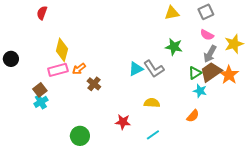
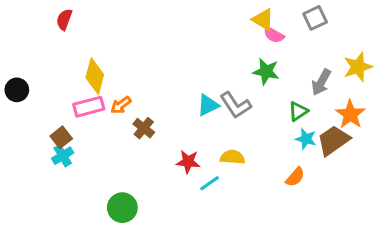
yellow triangle: (172, 13) -> (263, 20), turned 42
pink semicircle: (207, 35) -> (274, 35), moved
brown trapezoid: (211, 72) -> (333, 140), moved
red star: (123, 122) -> (188, 162), moved
cyan line: (153, 135) -> (210, 183), moved

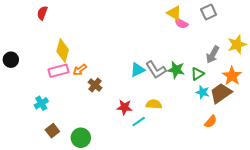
green star: (266, 72) -> (176, 70), moved
brown square: (61, 137) -> (52, 131), moved
orange semicircle: (295, 177) -> (211, 122), moved

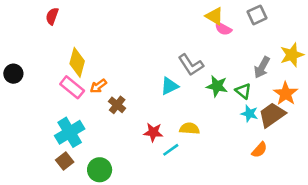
gray L-shape: (156, 70) -> (191, 65), moved
pink rectangle: (59, 71) -> (72, 87), turned 54
green triangle: (197, 74) -> (243, 91), turned -48
cyan cross: (41, 103) -> (70, 132), moved, size x1.6

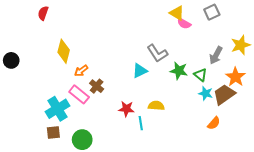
pink rectangle: (72, 87) -> (79, 94), moved
cyan line: (171, 150) -> (141, 123), turned -64
brown square: (65, 161) -> (53, 132), turned 32

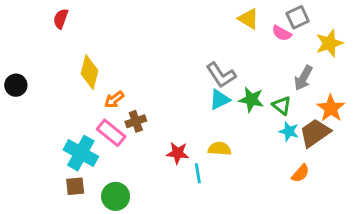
pink semicircle: (184, 23) -> (282, 33), moved
yellow star: (241, 45) -> (329, 43), moved
cyan triangle: (140, 71) -> (220, 100), moved
brown cross: (97, 86) -> (136, 121), turned 32
cyan cross: (57, 109) -> (81, 153), turned -30

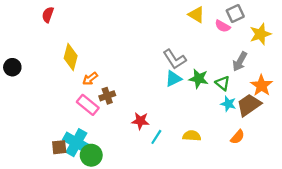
yellow semicircle: (220, 149) -> (192, 136), moved
cyan cross: (81, 153) -> (76, 143), moved
cyan line: (198, 173) -> (156, 137), turned 42

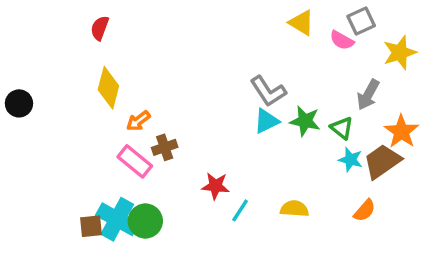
red semicircle: (48, 15) -> (100, 28), moved
green circle: (91, 155) -> (145, 221), moved

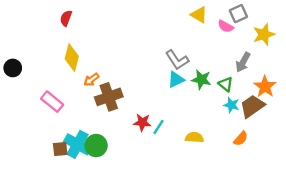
brown cross: (165, 147) -> (109, 97), size x1.6
pink rectangle: (135, 161) -> (52, 102), moved
cyan line: (240, 210) -> (159, 127), moved

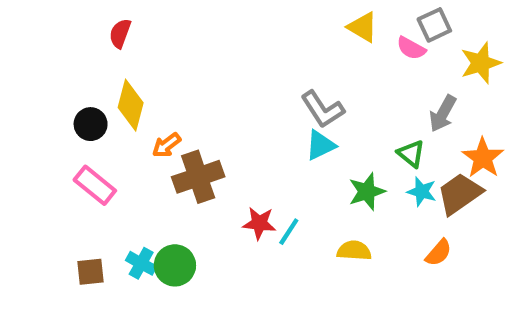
black circle: (13, 68) -> (91, 124), moved
green star: (201, 80) -> (367, 192), moved, turned -30
cyan cross: (78, 144) -> (141, 263), size x0.6
brown square: (60, 149) -> (91, 272), moved

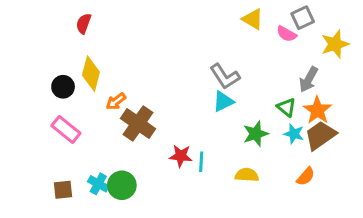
orange star: (483, 158) -> (317, 110), moved
brown cross: (198, 177) -> (138, 124), turned -36
cyan line: (289, 232) -> (201, 162), turned -30

